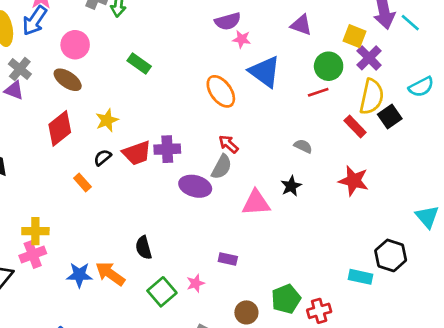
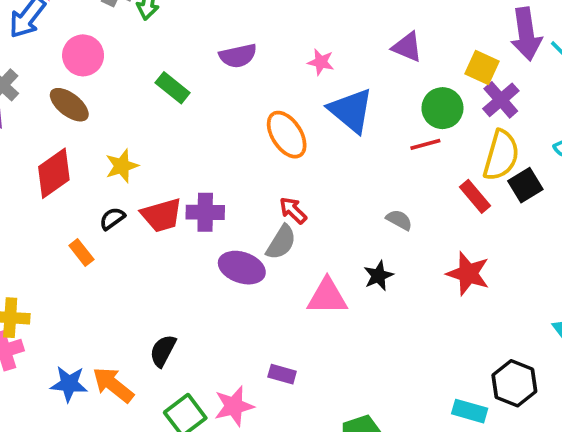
purple semicircle: (228, 21) -> (238, 56), moved
black semicircle: (144, 248) -> (163, 351), turned 40
pink star: (196, 283) -> (234, 406), size x1.5

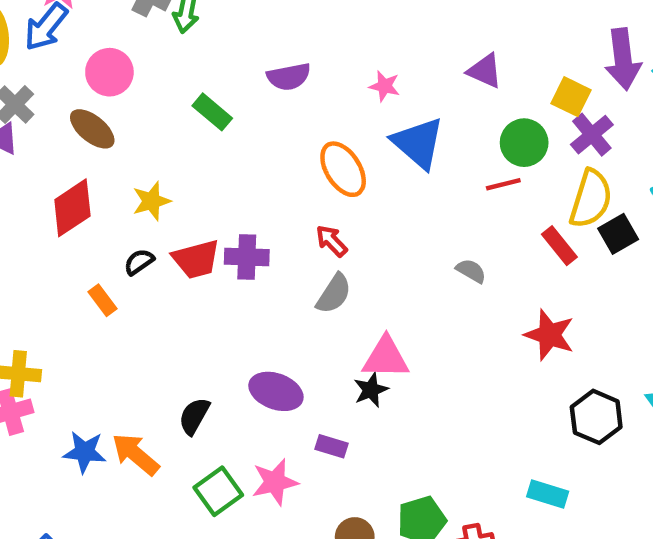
red arrow: (293, 210) -> (332, 241), moved
purple ellipse: (242, 268) -> (276, 391), moved
black star: (378, 276) -> (371, 390), moved
black hexagon: (514, 383) -> (596, 417), moved

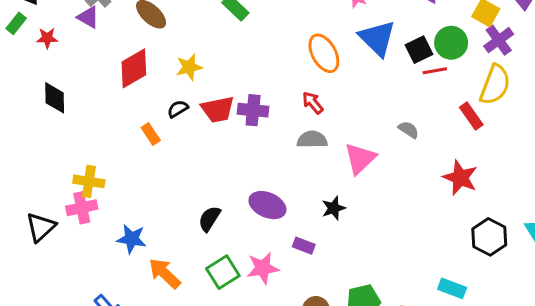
black square: (618, 234) -> (419, 50), moved
gray semicircle: (334, 294) -> (312, 140), turned -128
pink triangle: (386, 358) -> (360, 158), moved, turned -48
orange arrow: (136, 454) -> (165, 273), moved

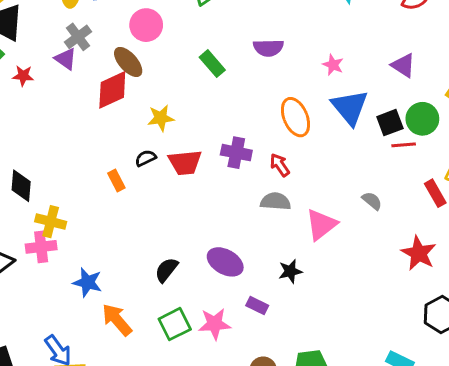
red diamond: (134, 68) -> (112, 90), moved
black diamond: (55, 98) -> (21, 186), moved
purple cross: (253, 110) -> (236, 153), moved

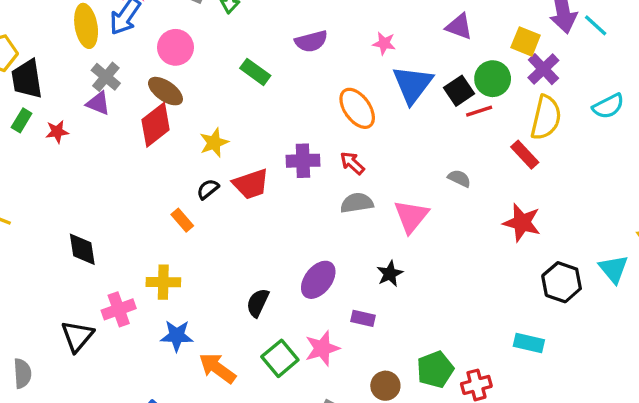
blue triangle: (350, 107) -> (412, 84), turned 30
yellow cross: (51, 222) -> (163, 282), moved
purple ellipse: (225, 262) -> (318, 280), turned -68

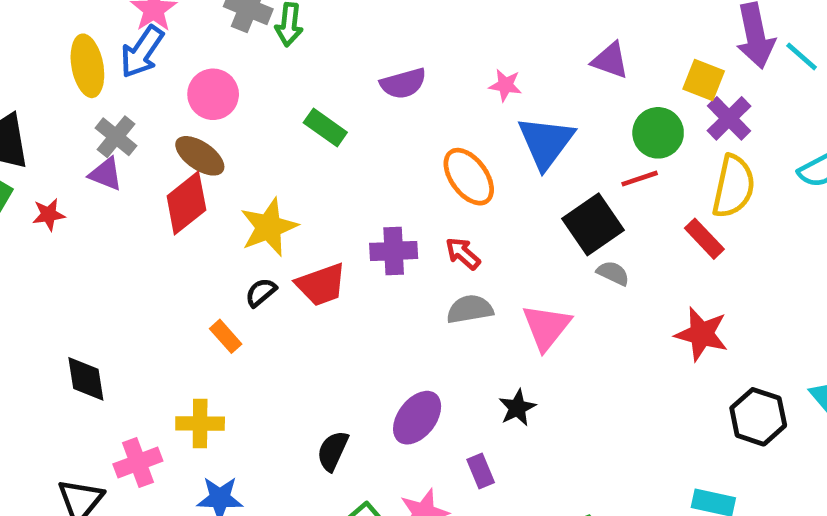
black square: (459, 91) -> (593, 224), moved, size x1.4
yellow star: (214, 143) -> (269, 227), size x1.4
purple rectangle: (363, 318) -> (481, 471), turned 55

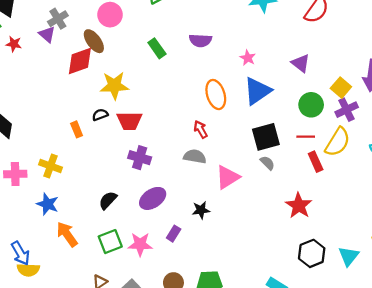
red line: (640, 179) -> (306, 137), moved
purple cross: (394, 251) -> (140, 158), moved
purple rectangle: (481, 471) -> (174, 234), turned 35

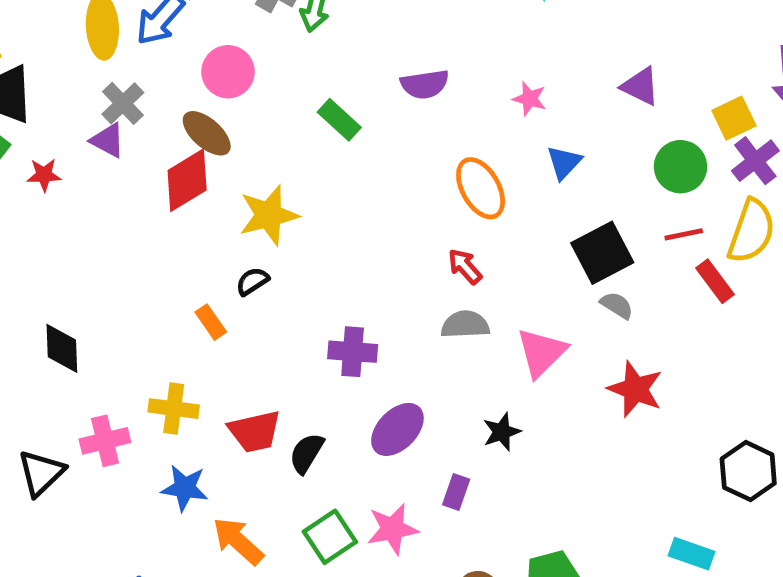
yellow square: (341, 88) -> (734, 118), turned 36
blue triangle: (257, 91) -> (564, 162), size x0.6
red trapezoid: (129, 121) -> (255, 431), moved
red star: (299, 206) -> (635, 389), moved

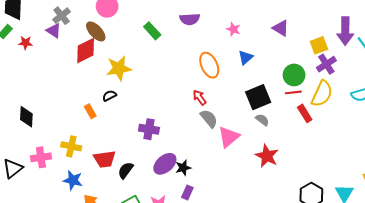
green circle: (681, 167) -> (294, 75), moved
gray semicircle: (465, 325) -> (209, 119), moved, turned 48
black star: (502, 432) -> (183, 168), moved

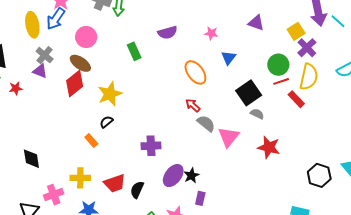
green rectangle: (152, 31) -> (134, 51), turned 30

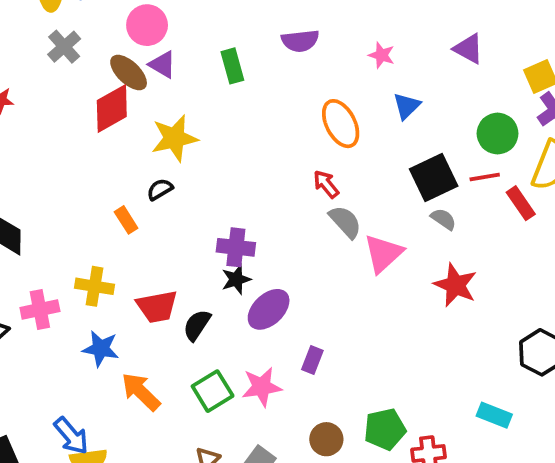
purple triangle: (40, 71) -> (162, 65), moved
red line: (281, 81) -> (485, 177), moved
black star: (191, 176) -> (236, 279), moved

